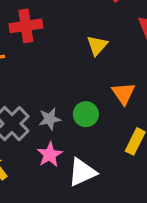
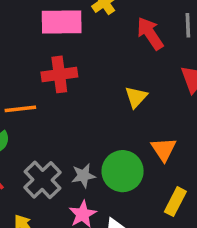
green circle: (86, 114) -> (123, 171), size x1.5

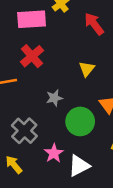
red cross: (59, 74) -> (32, 56), turned -30
gray star: (83, 176) -> (54, 98), moved

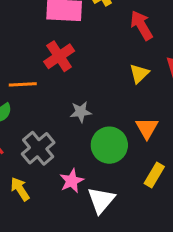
yellow triangle: (87, 69) -> (139, 74), moved
white triangle: (79, 166) -> (101, 200), turned -30

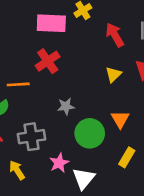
gray cross: (38, 148) -> (31, 137), turned 32

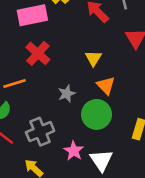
yellow triangle: (113, 74) -> (93, 58), moved
orange triangle: (120, 119) -> (106, 85), moved

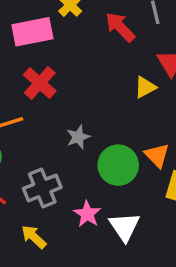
yellow triangle: (93, 58) -> (145, 87), moved, turned 30
orange triangle: (106, 85) -> (157, 155), moved

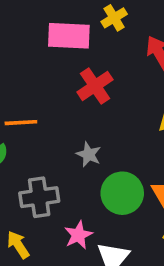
red cross: (40, 83) -> (95, 86), moved
gray star: (78, 137) -> (89, 154), turned 30

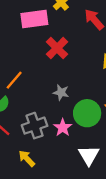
orange line: (21, 123) -> (14, 80), turned -36
pink star: (78, 235) -> (63, 128), moved

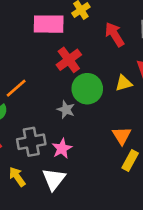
green circle: (87, 113) -> (87, 89), moved
white triangle: (89, 155) -> (54, 179), moved

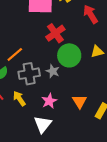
orange triangle: (122, 136) -> (80, 101), moved
gray cross: (31, 142) -> (29, 74), moved
yellow arrow: (17, 177) -> (19, 99), moved

